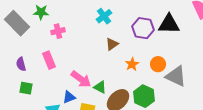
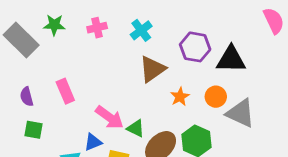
black triangle: (169, 24) -> (231, 59), moved
pink cross: (58, 31) -> (97, 28), moved
brown triangle: (112, 44) -> (152, 69), size x1.5

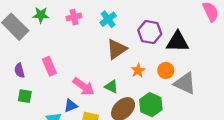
green triangle: (136, 128) -> (111, 86), moved

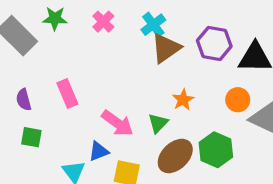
pink cross: (74, 17) -> (103, 22), turned -32
brown triangle: (117, 49) -> (166, 48), moved
orange star: (138, 70) -> (183, 100), moved
green triangle: (111, 86) -> (158, 123), turned 48

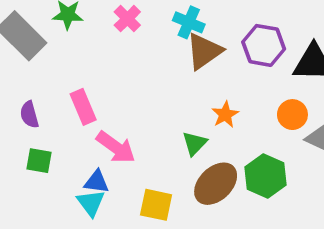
cyan cross: (153, 25) -> (189, 22), turned -30
pink arrow: (117, 123) -> (116, 147), moved
blue triangle: (99, 151) -> (97, 182), moved, turned 30

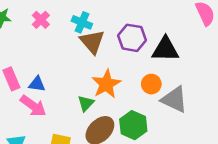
brown triangle: (204, 51) -> (92, 42), turned -36
orange star: (225, 115) -> (106, 84), size x1.6
blue triangle: (97, 182) -> (37, 84), moved

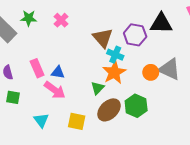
cyan cross: (82, 22) -> (115, 55), moved
black triangle: (165, 49) -> (161, 23), moved
gray triangle: (174, 99) -> (169, 69), moved

